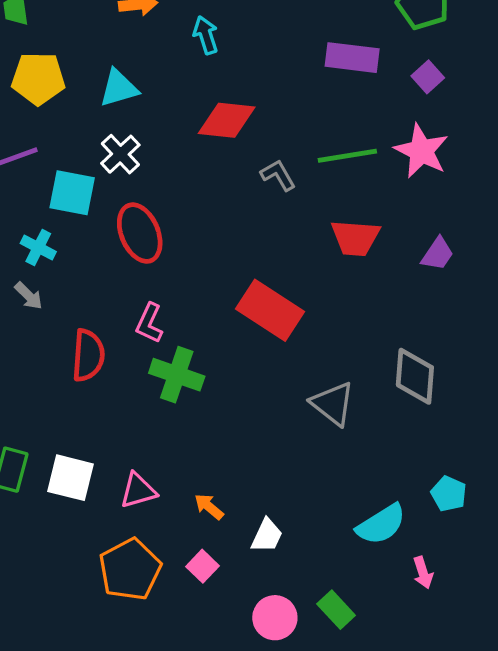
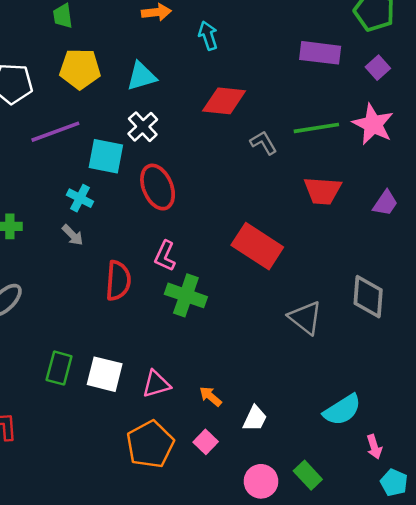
cyan pentagon: (449, 494) -> (394, 483), moved

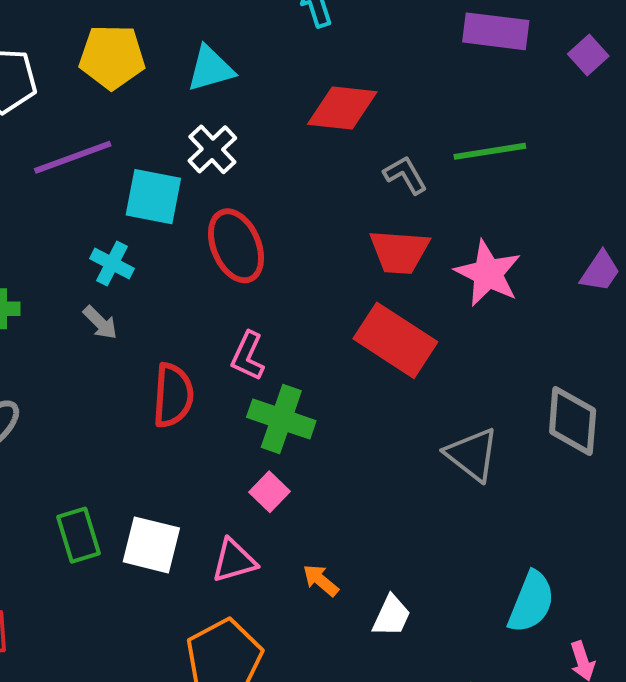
pink star: (373, 124) -> (488, 273), moved
red trapezoid: (323, 191) -> (399, 252), moved
green rectangle: (59, 368) -> (79, 535), turned -32
cyan semicircle: (342, 410) -> (531, 602), turned -36
pink square: (206, 442) -> (269, 492), moved

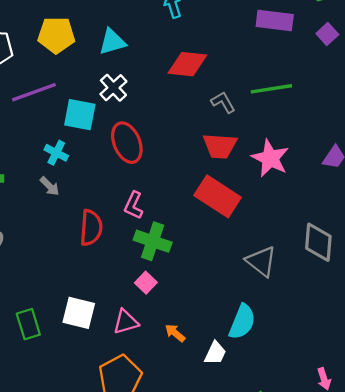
green rectangle: (79, 535) -> (28, 324), moved
cyan semicircle: (531, 602) -> (242, 322), moved

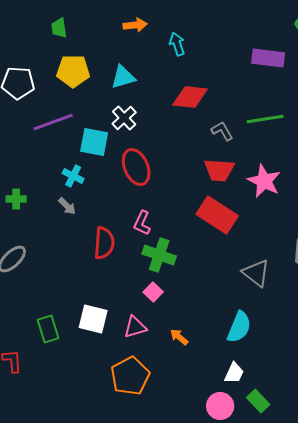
white trapezoid: (215, 353) -> (234, 373), moved

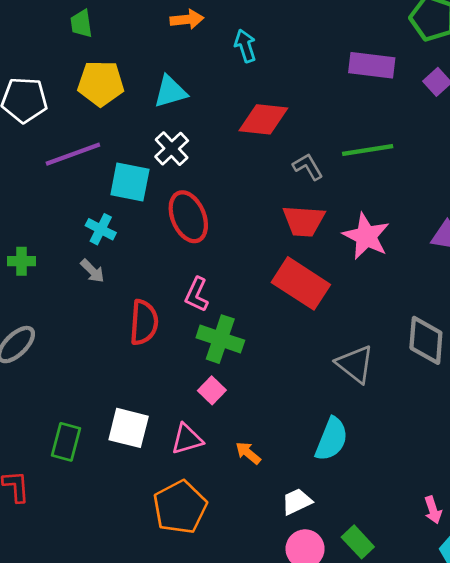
green rectangle: (48, 329) -> (66, 442), turned 32
white trapezoid: (234, 373) -> (297, 502), moved, turned -140

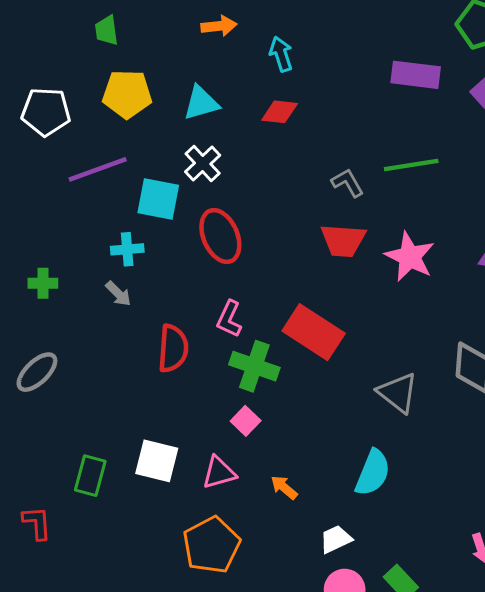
red diamond: (263, 119) -> (280, 112), moved, size x0.7
cyan cross: (101, 229) -> (127, 249), turned -32
red rectangle: (301, 283) -> (314, 332), moved

